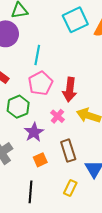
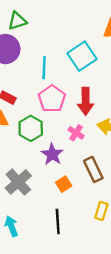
cyan square: (75, 20) -> (82, 56), moved

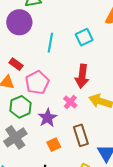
cyan square: (82, 56) -> (84, 37), size x0.7
pink pentagon: (52, 99) -> (37, 82), moved
green hexagon: (31, 128) -> (21, 107), moved

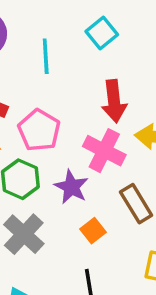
pink cross: (70, 102) -> (104, 151), size x1.6

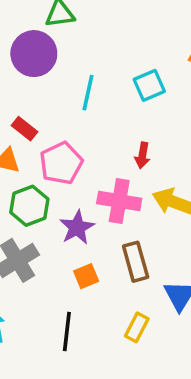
red arrow: (114, 101) -> (142, 155), size x0.6
pink cross: (104, 151) -> (119, 201), turned -33

